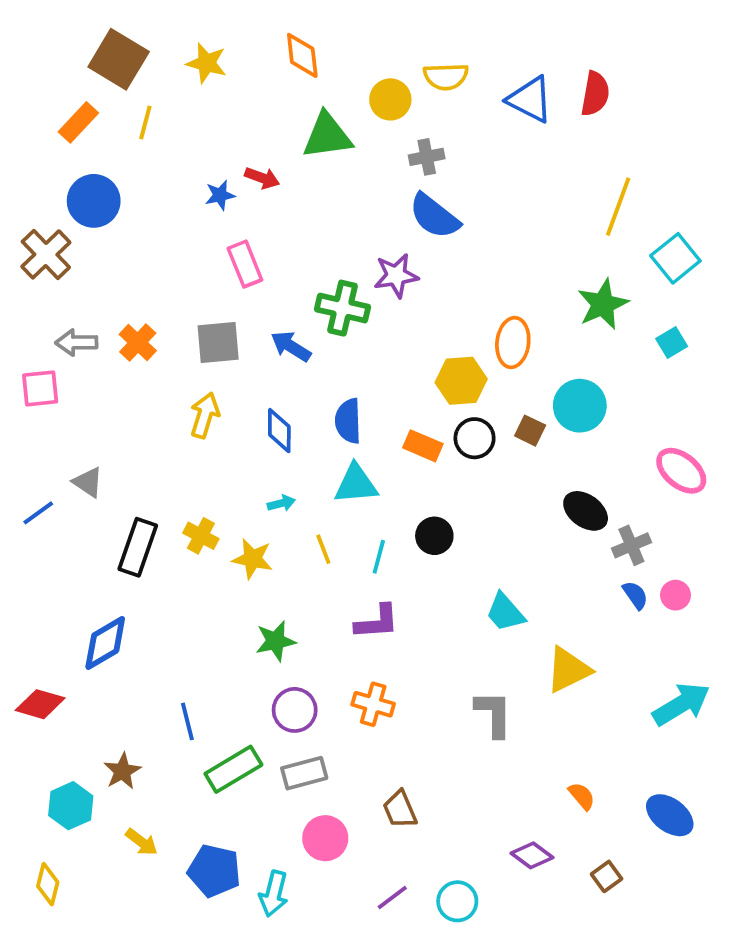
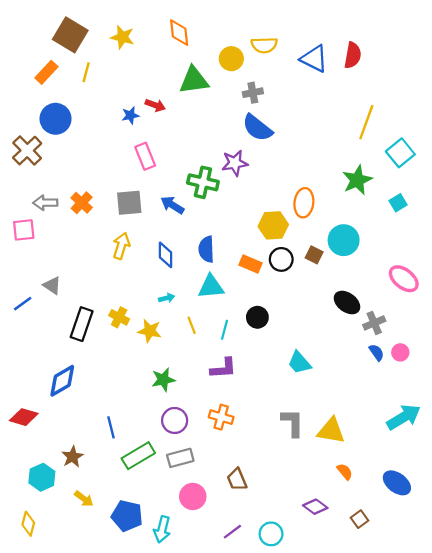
yellow triangle: (568, 670) -> (331, 431), moved, turned 36

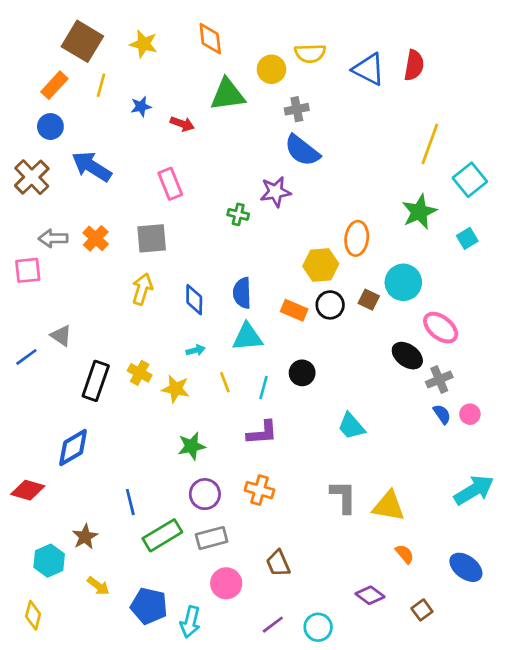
blue star: (130, 115) -> (141, 107), moved
blue circle: (56, 119) -> (50, 127), moved, size x0.7
green cross: (203, 182) -> (238, 214), size x0.6
blue arrow: (172, 205) -> (92, 166), moved, size x1.4
pink ellipse: (404, 279) -> (441, 328), moved

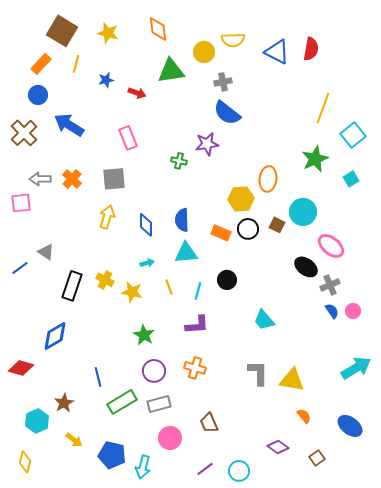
green star: (192, 446) -> (144, 335), turned -30

